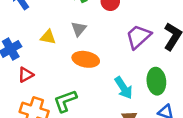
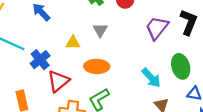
orange ellipse: (86, 59) -> (97, 66), moved
red triangle: (26, 75) -> (58, 81), size x1.5

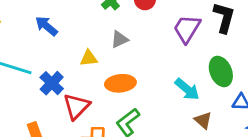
gray triangle: (100, 30) -> (119, 39), turned 42

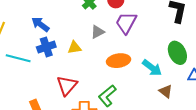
purple trapezoid: (187, 29) -> (126, 23), moved
blue cross: (52, 83) -> (46, 47), moved, turned 30
orange ellipse: (120, 83) -> (119, 61), moved

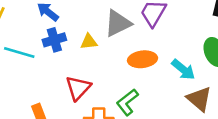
gray triangle: (98, 32) -> (118, 23), size x1.6
brown triangle: (166, 91) -> (199, 99), size x1.5

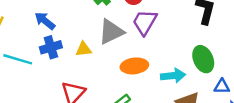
cyan arrow: (183, 69) -> (173, 76), turned -45

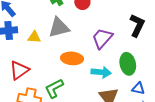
purple trapezoid: (145, 22) -> (102, 38), moved

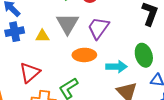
gray triangle: (59, 28) -> (67, 24), turned -40
purple trapezoid: (102, 38) -> (98, 28), moved

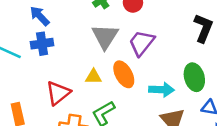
yellow triangle: (42, 36) -> (94, 77), moved
orange ellipse: (84, 55) -> (124, 74), turned 60

